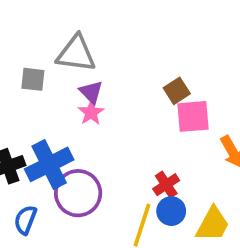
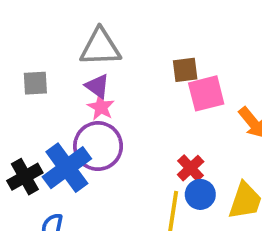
gray triangle: (76, 54) -> (100, 47), moved
brown square: (177, 91) -> (185, 70), turned 35
purple circle: (78, 193) -> (98, 146), moved

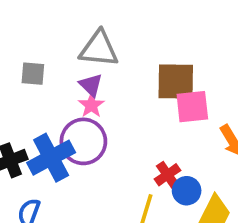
brown square: (185, 70) -> (176, 82), size x1.6
blue circle: (200, 194) -> (187, 191), moved

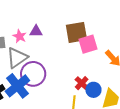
gray triangle: (99, 49) -> (17, 58), moved, turned -30
purple triangle: (91, 85) -> (36, 31), moved, turned -32
pink star: (91, 105) -> (20, 36), moved

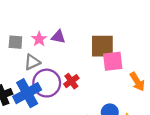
gray triangle: (17, 58) -> (32, 62), size x0.7
red cross: (82, 83) -> (71, 81), moved

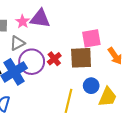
purple triangle: (58, 37) -> (40, 19), size x1.5
brown square: (102, 46) -> (81, 58), moved

